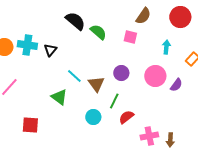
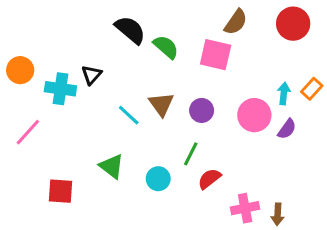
pink square: (130, 37) -> (216, 55), size x1.5
cyan cross: (27, 45) -> (60, 89), moved
cyan arrow: (166, 47) -> (284, 93), moved
brown triangle: (96, 84) -> (161, 104), moved
green triangle: (59, 97) -> (112, 166), moved

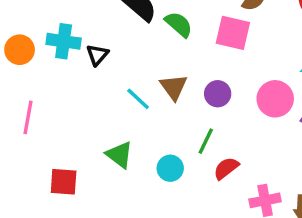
cyan cross: (60, 89) -> (64, 41), moved
pink line: (28, 132) -> (28, 117), turned -32

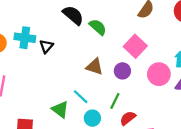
pink square: (233, 33) -> (135, 46), moved, turned 30
brown triangle: (174, 87) -> (95, 67), turned -36
cyan line: (138, 99) -> (81, 97), moved

